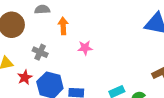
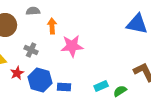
pink star: (85, 48) -> (72, 46), size x1.6

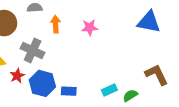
pink star: (72, 46) -> (90, 27), moved, size x0.7
gray cross: (31, 50) -> (33, 51), size x1.5

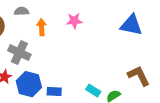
pink star: (90, 27) -> (74, 21), moved
cyan rectangle: (109, 90) -> (93, 91), turned 56

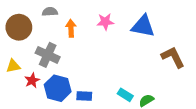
blue triangle: (131, 25) -> (143, 26), moved
brown L-shape: (139, 76) -> (173, 57), moved

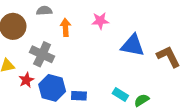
blue triangle: (143, 26) -> (133, 45), moved

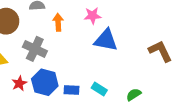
blue triangle: (133, 45) -> (106, 40), moved
red star: (26, 80) -> (19, 83), moved
cyan rectangle: (120, 95) -> (99, 89), moved

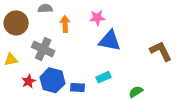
cyan rectangle: (99, 89) -> (104, 77), moved, turned -56

